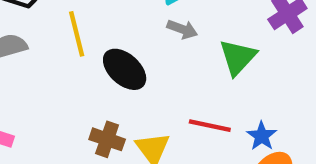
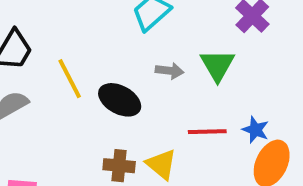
gray arrow: (182, 29) -> (170, 71), moved

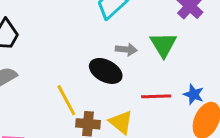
yellow line: (70, 79) -> (66, 100), moved
black ellipse: (120, 100) -> (106, 71), moved

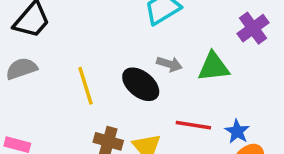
green triangle: (163, 45) -> (214, 67), turned 44
yellow line: (66, 100) -> (85, 86), moved

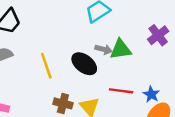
purple cross: (253, 28) -> (158, 35), moved
green triangle: (214, 67) -> (121, 49), moved

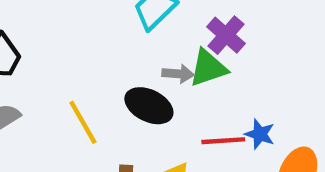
purple cross: (158, 35) -> (226, 35), moved
blue star: (151, 94) -> (260, 134), moved

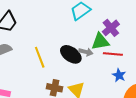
gray arrow: (178, 74) -> (86, 52), moved
red line: (223, 141) -> (113, 54), moved

